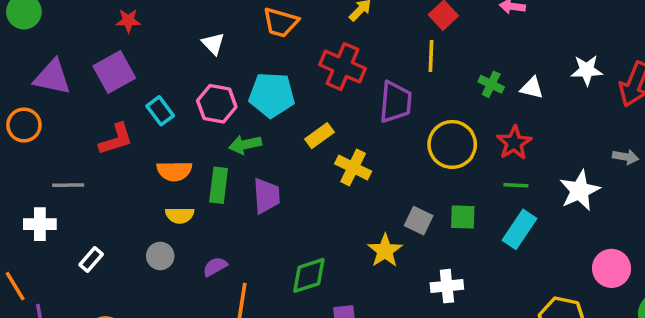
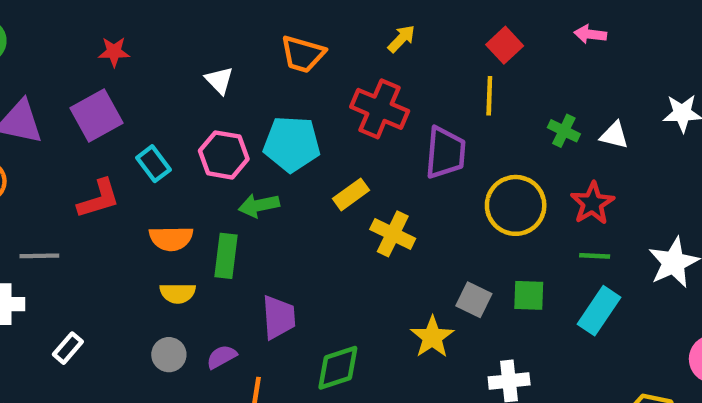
purple trapezoid: (266, 196) -> (279, 317), moved
gray circle: (160, 256) -> (169, 355), moved

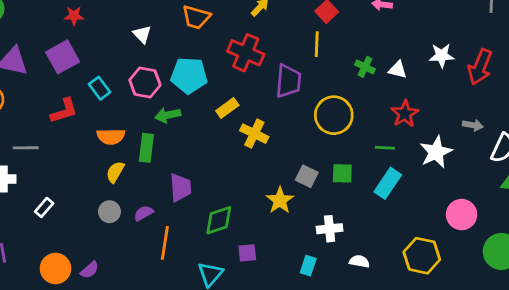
red star: (592, 203) -> (405, 114), moved
yellow semicircle: (178, 293) -> (115, 172), turned 120

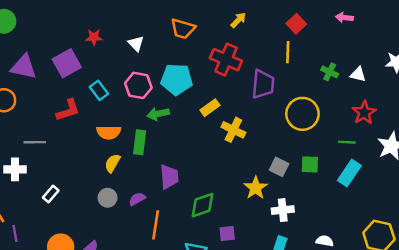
red star: (74, 16) -> (94, 37), moved
white cross: (330, 229) -> (283, 210), moved

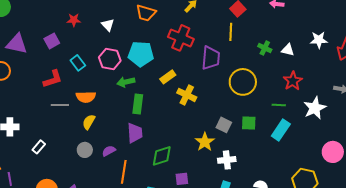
purple square: (67, 63) -> (52, 41), size x0.7
gray line: (35, 142) -> (60, 105), moved
green rectangle: (140, 142) -> (138, 104), moved

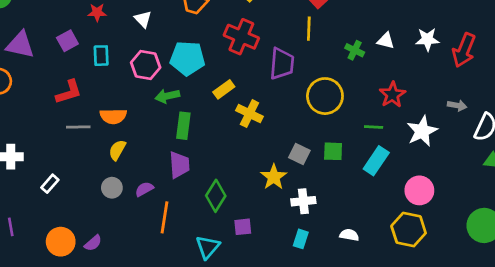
white triangle: (288, 50) -> (386, 41), moved
cyan rectangle: (78, 63) -> (101, 56), moved, turned 35
pink circle: (333, 152) -> (419, 190), moved
green diamond: (162, 156) -> (216, 196), turned -40

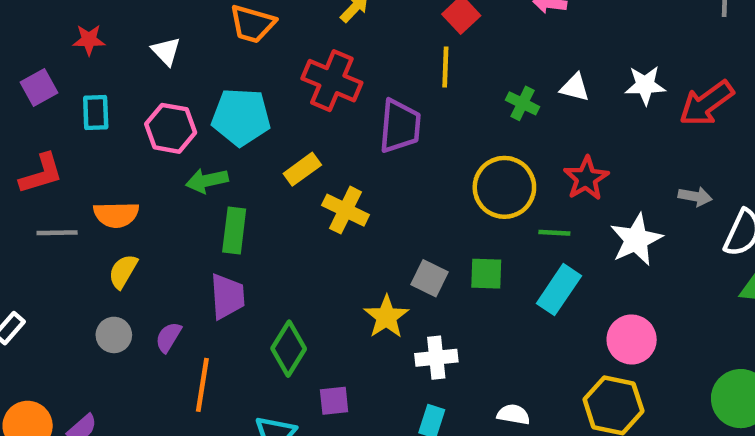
red arrow: (464, 50) -> (706, 103), turned 32
yellow circle: (325, 96) -> (504, 187), moved
purple semicircle: (144, 189) -> (168, 337), turned -30

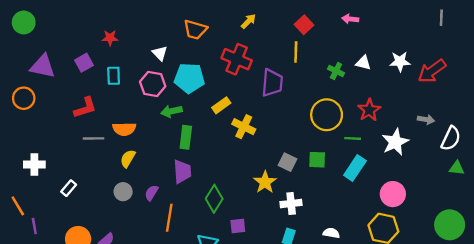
white triangle: (166, 51) -> (160, 53), moved

